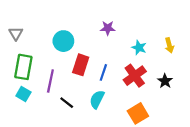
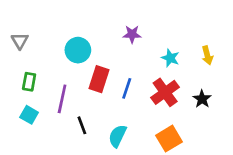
green rectangle: (23, 67) -> (29, 82), size x0.6
cyan semicircle: (97, 99) -> (118, 136), moved
black line: (67, 103) -> (82, 125), turned 32

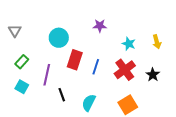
green rectangle: (29, 82) -> (22, 62), turned 32

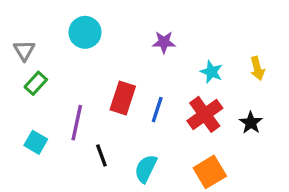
cyan circle: (59, 38) -> (85, 32), moved
green rectangle: (22, 62) -> (36, 83), moved

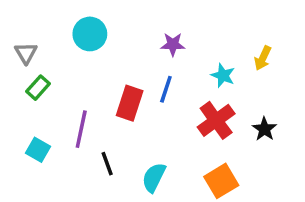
yellow arrow: (257, 68) -> (263, 58), moved, turned 40
blue line: (157, 110) -> (166, 89), moved

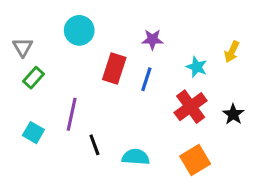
red rectangle: (130, 103) -> (114, 68), moved
cyan semicircle: (154, 177) -> (136, 157), turned 68

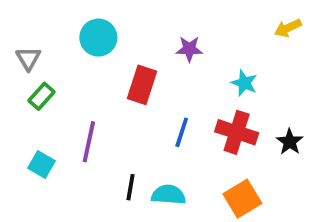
yellow arrow: (232, 52) -> (288, 28), moved, turned 40
blue line: (146, 79) -> (182, 132), moved
red cross: (191, 107) -> (237, 132), turned -36
black line: (94, 145) -> (131, 187), moved, turned 30

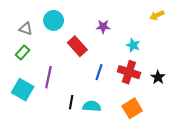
gray triangle: (28, 58) -> (26, 29), moved, turned -40
red rectangle: (142, 85) -> (77, 46), turned -60
cyan square: (42, 164) -> (23, 90), size x1.5

